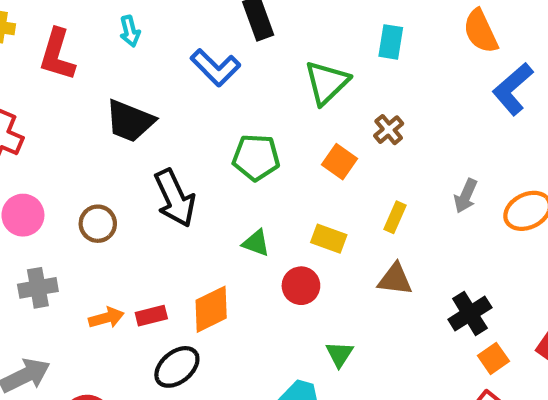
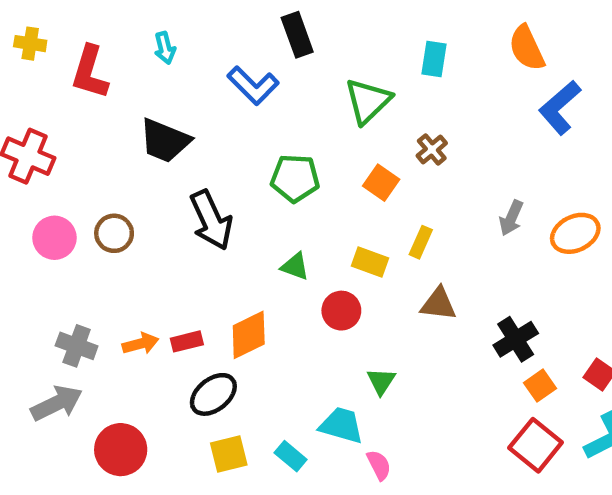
yellow rectangle: (395, 217) -> (421, 242), moved
brown circle: (98, 224) -> (114, 233), moved
gray cross: (38, 288) -> (77, 346), moved, turned 30

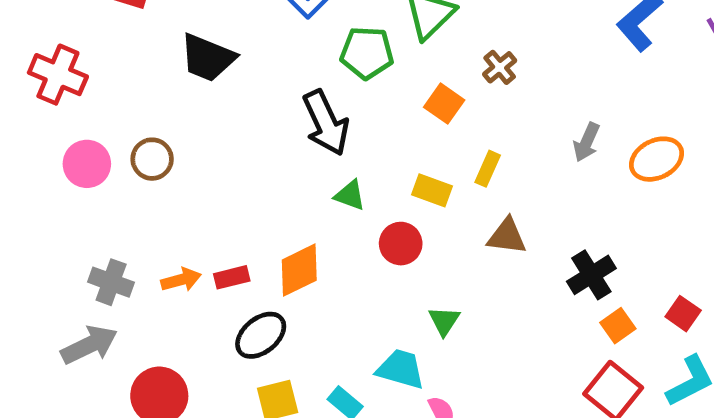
green pentagon: (295, 178) -> (367, 53), moved
black arrow: (211, 220) -> (326, 123), moved

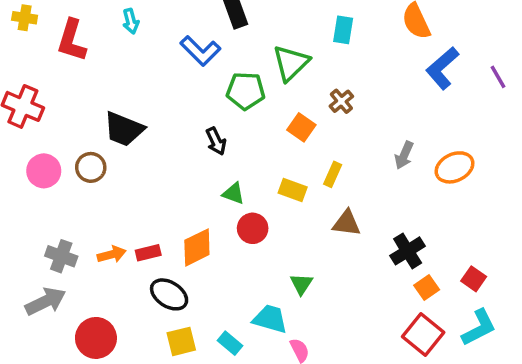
black trapezoid: (208, 58) -> (124, 129), moved
black arrow: (326, 123) -> (216, 141), size x0.6
red circle: (401, 244) -> (253, 228), moved
black ellipse: (261, 335) -> (169, 294), turned 72

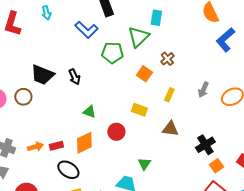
cyan rectangle: (343, 30) -> (156, 18), moved
black arrow: (216, 141) -> (74, 77), moved
yellow rectangle: (333, 174) -> (169, 95), moved
green triangle: (233, 194) -> (89, 112), moved

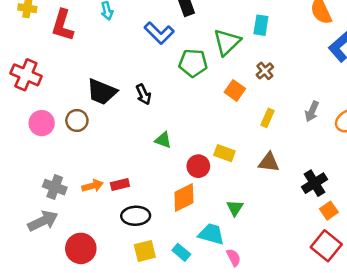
cyan rectangle: (156, 18) -> (261, 25), moved
yellow rectangle: (139, 110) -> (224, 153), moved
orange diamond: (84, 143) -> (184, 197), moved
black ellipse: (68, 170) -> (136, 216), turned -35

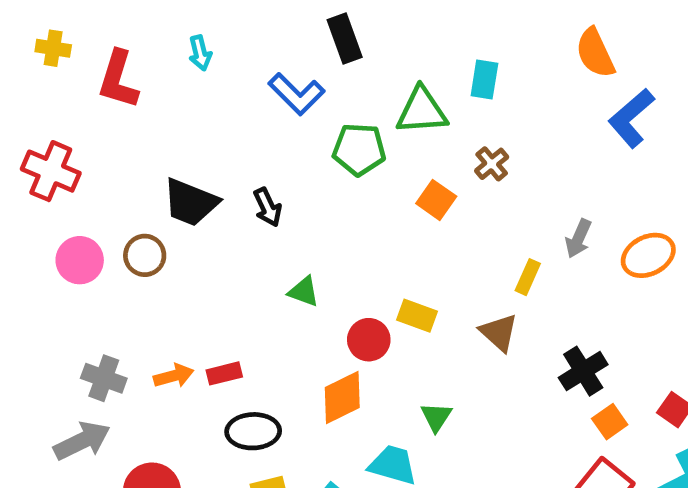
green triangle: (227, 42) -> (422, 111), turned 40
yellow rectangle: (267, 118) -> (528, 277), moved
brown triangle: (269, 162) -> (499, 332), turned 35

